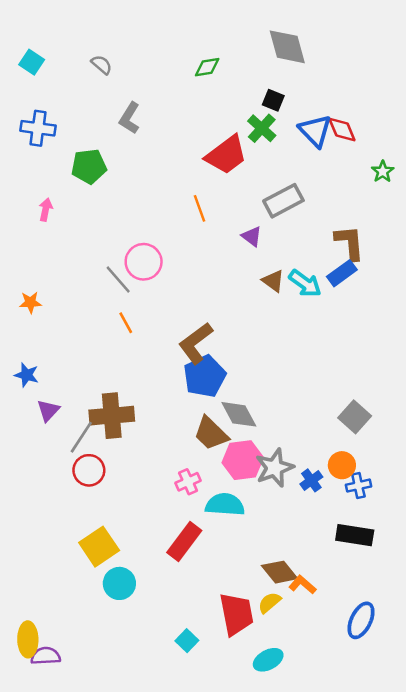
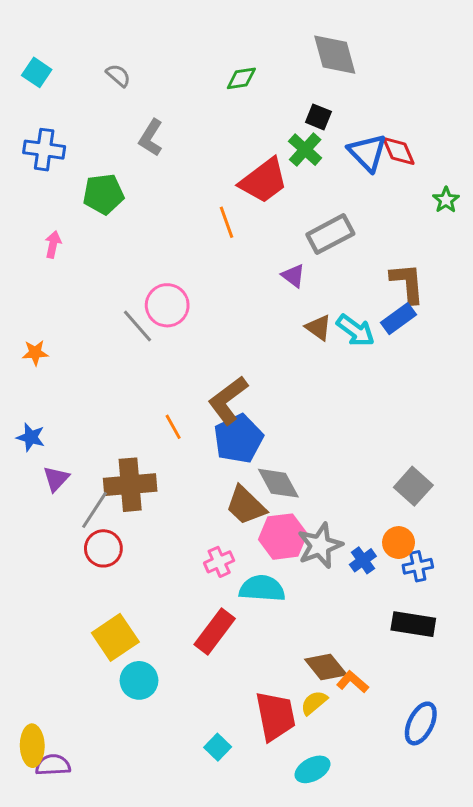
orange line: (200, 208) -> (226, 222), moved
orange line: (126, 323) -> (173, 427), moved

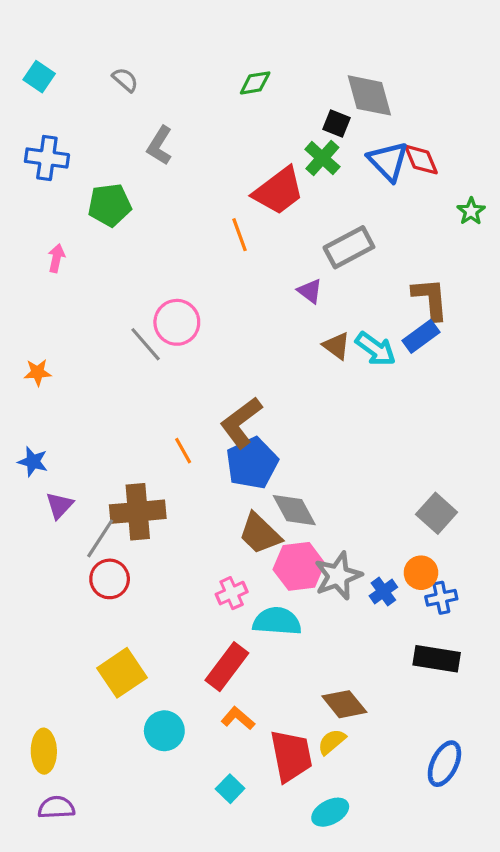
gray diamond: (335, 55) -> (369, 95), moved
cyan circle: (139, 680) -> (164, 731), moved
orange L-shape: (353, 682) -> (238, 718), moved
yellow ellipse: (32, 746) -> (44, 751), moved

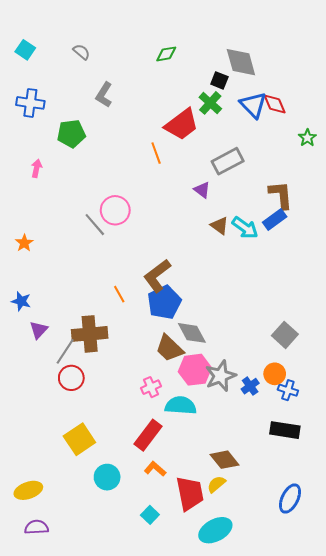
orange star: (38, 372) -> (24, 243), turned -30
blue cross: (441, 598) -> (288, 390), turned 30
yellow ellipse: (44, 751) -> (28, 490), turned 72
cyan ellipse: (330, 812) -> (215, 530), size x1.4

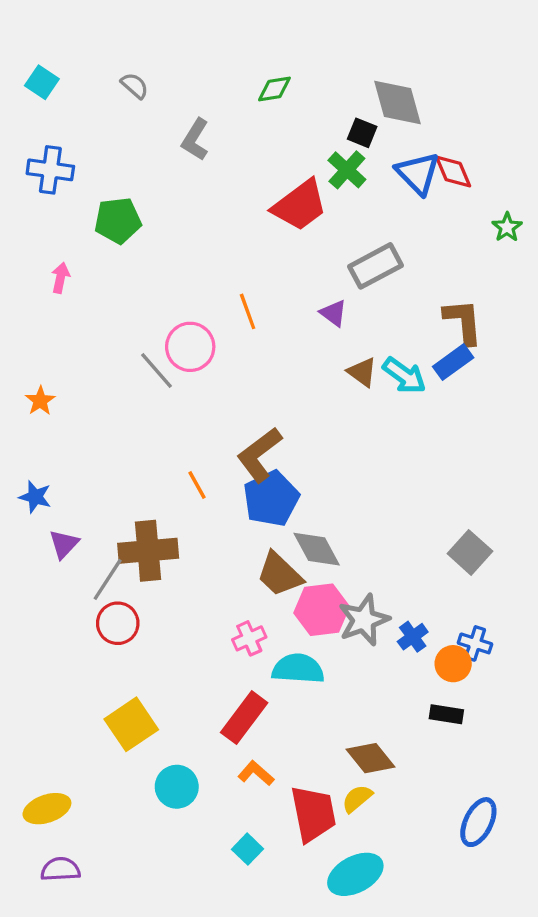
gray L-shape: (104, 95) -> (195, 140), moved
orange line: (156, 153) -> (248, 311), moved
orange circle: (275, 374) -> (453, 664), moved
black rectangle: (285, 430) -> (446, 714), moved, size x0.7

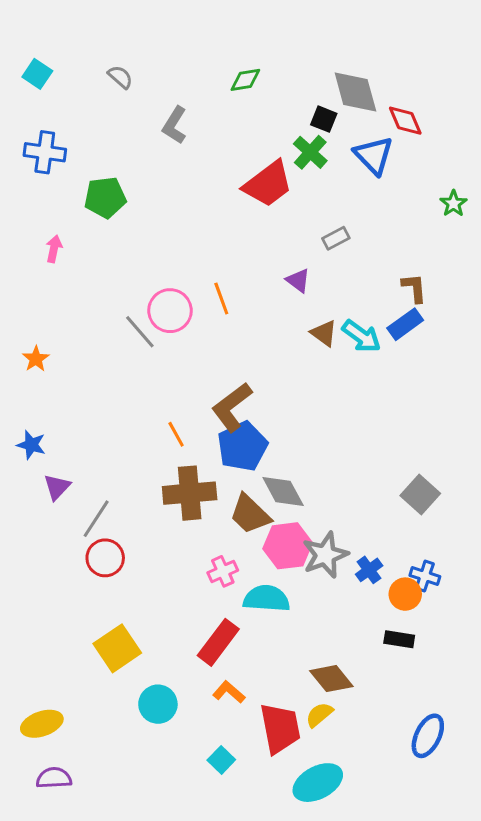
red diamond: (453, 172) -> (405, 121), moved
gray rectangle: (376, 266) -> (336, 238), size x0.6
orange line: (248, 311) -> (221, 299), moved
brown L-shape: (463, 322) -> (414, 288), size x0.7
brown cross: (148, 551) -> (190, 493), moved

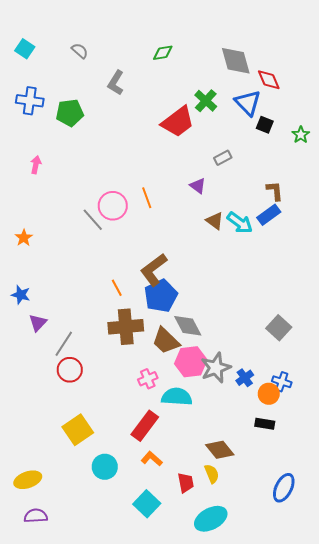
black square: (324, 119) -> (265, 125), moved
green pentagon: (105, 198) -> (70, 113), moved
yellow semicircle: (319, 715) -> (212, 474), turned 108
red trapezoid: (280, 728) -> (186, 483), size x0.6
cyan square: (221, 760) -> (147, 504), size x1.5

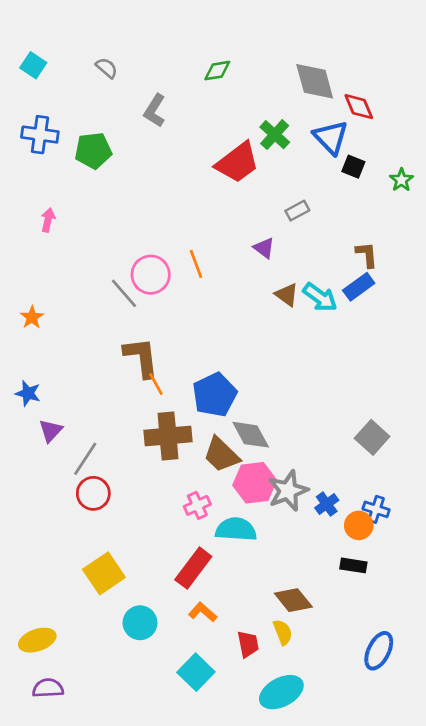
brown L-shape: (154, 270) -> (141, 357), moved, turned 120

